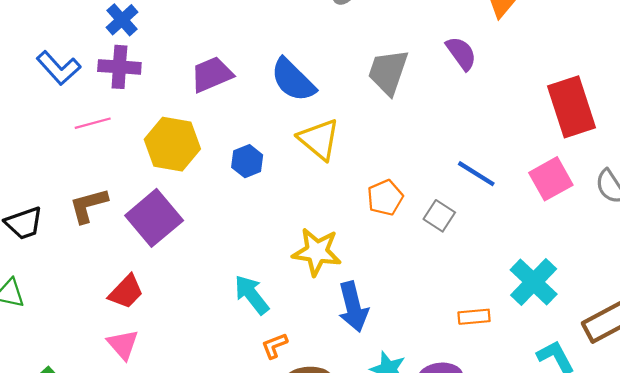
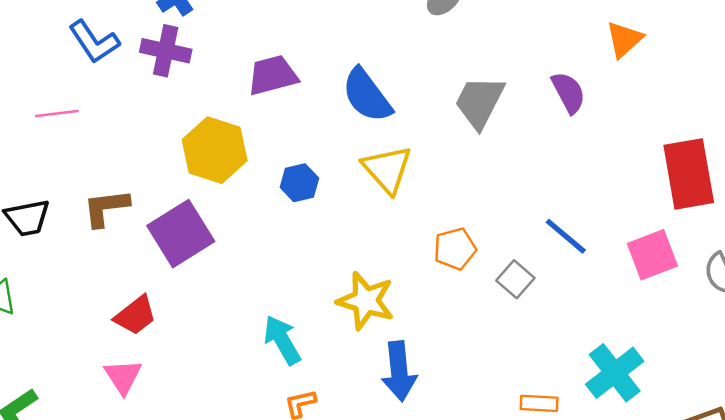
pink line: (93, 123) -> (57, 114), moved

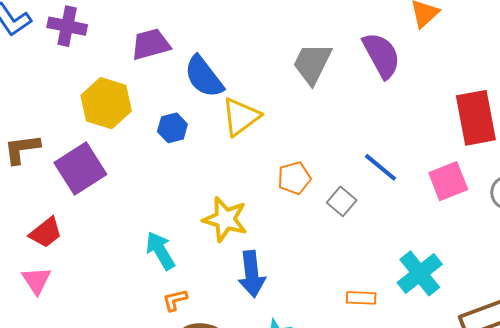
purple semicircle: (568, 92) -> (381, 55), size x1.4
blue semicircle: (367, 95) -> (204, 77), moved
yellow triangle: (387, 169) -> (241, 117), turned 36

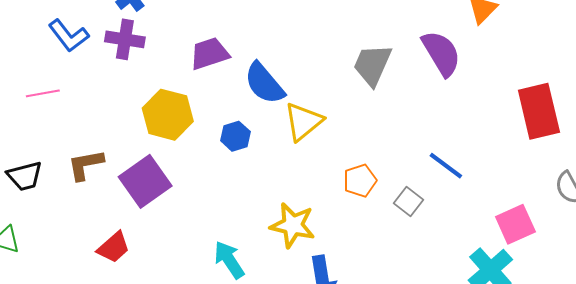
pink square: (448, 181) -> (515, 224), moved

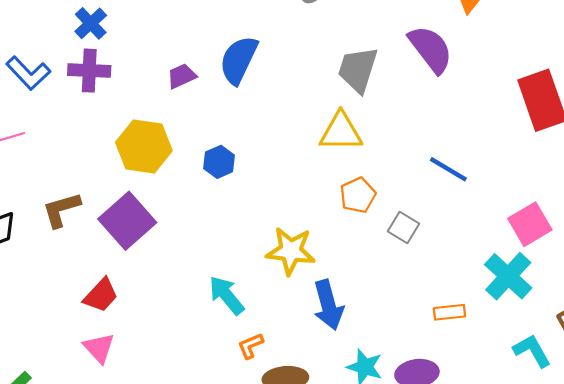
purple trapezoid: (209, 54) -> (182, 76), size x0.7
blue semicircle: (264, 83) -> (239, 60), moved, turned 72
yellow triangle: (303, 122) -> (341, 132), moved, turned 45
gray square: (409, 202) -> (403, 228), moved

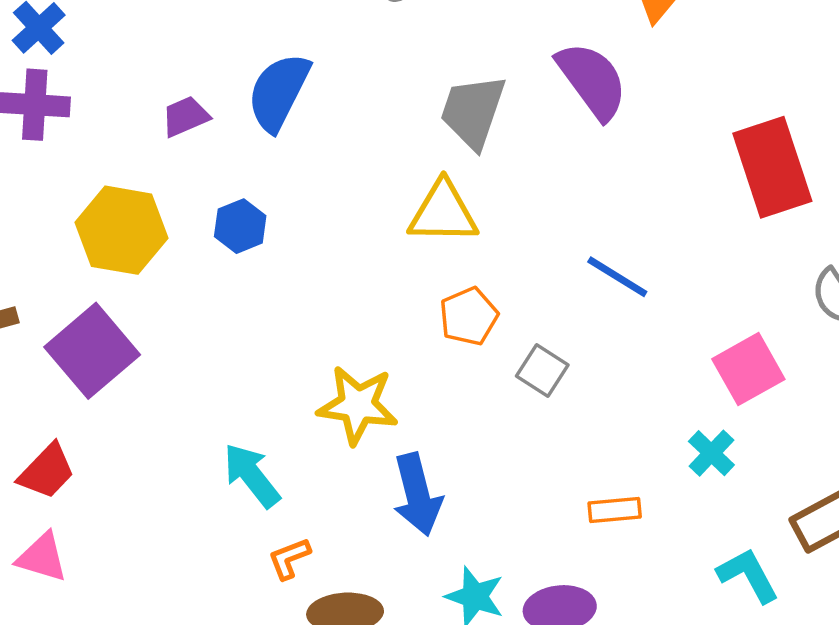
blue hexagon: (219, 162) -> (240, 226), moved
cyan cross: (508, 276) -> (711, 453), size x0.6
pink triangle: (99, 348) -> (42, 557), turned -32

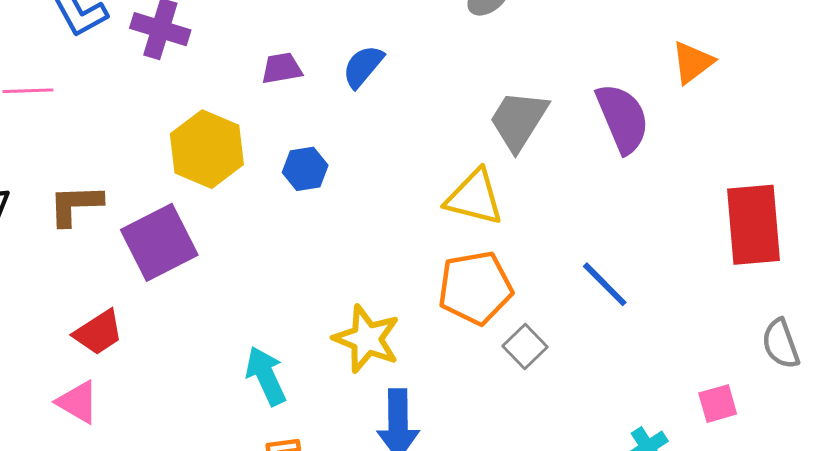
blue semicircle: (279, 92) -> (363, 66), size x0.7
orange pentagon: (469, 316) -> (475, 288), size x1.5
pink square: (748, 369) -> (718, 404), moved, size x0.7

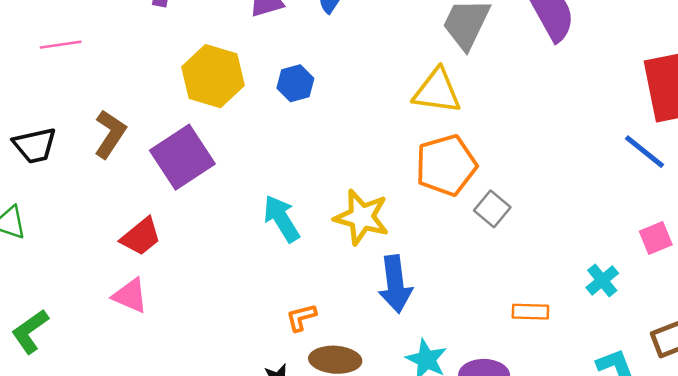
brown L-shape: (75, 205) -> (110, 134), turned 132
blue line: (605, 284) -> (644, 152), moved
cyan arrow: (266, 376) -> (281, 219), moved

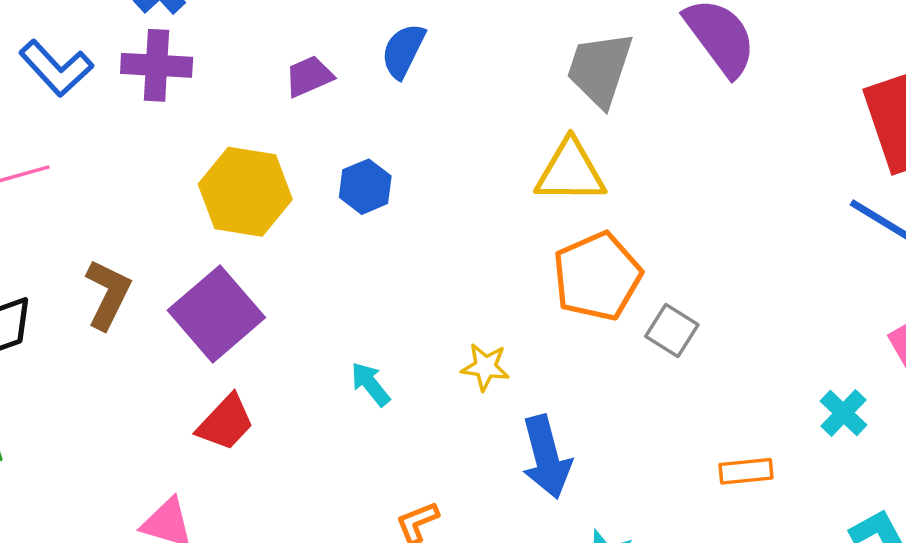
yellow star: (362, 217) -> (485, 367), size x0.6
cyan arrow: (281, 219) -> (370, 384), size x0.7
red trapezoid: (141, 237) -> (226, 423), moved

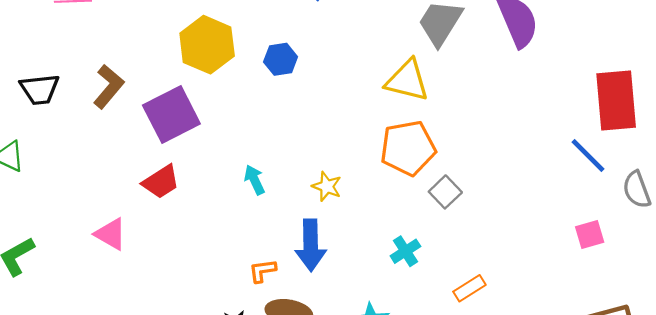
cyan cross: (844, 413) -> (405, 251), moved
blue arrow: (546, 457) -> (311, 245), moved
orange rectangle: (746, 471) -> (469, 288), turned -40

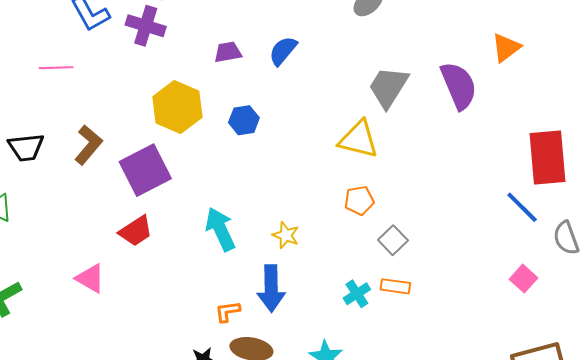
orange pentagon: (408, 148) -> (359, 200), size x0.6
cyan arrow: (255, 180) -> (220, 229), size x1.6
pink square: (590, 234) -> (523, 279), turned -32
orange rectangle: (469, 288) -> (395, 286), moved, turned 40

